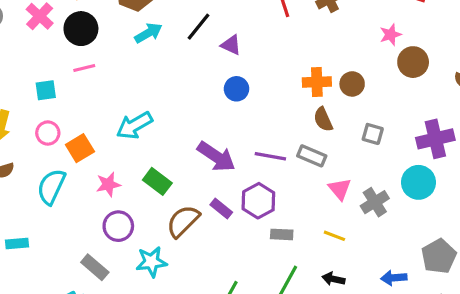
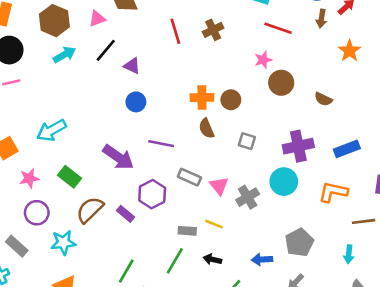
purple line: (270, 156) -> (161, 144), moved
gray rectangle: (312, 156) -> (189, 177), moved
purple rectangle: (221, 209) -> (125, 214), moved
gray rectangle: (282, 234) -> (187, 231), moved

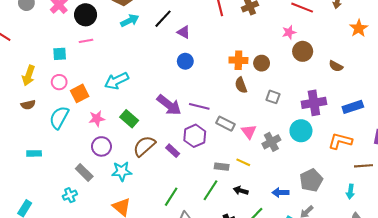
purple line: (161, 144) -> (199, 106), moved

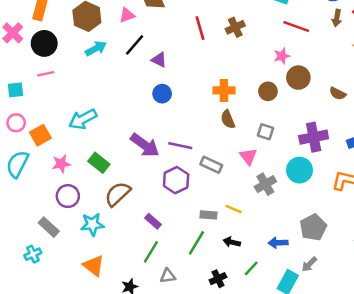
brown circle: (262, 63) -> (268, 91), moved
pink triangle: (249, 132) -> (248, 156), moved
purple rectangle: (173, 151) -> (153, 221), moved

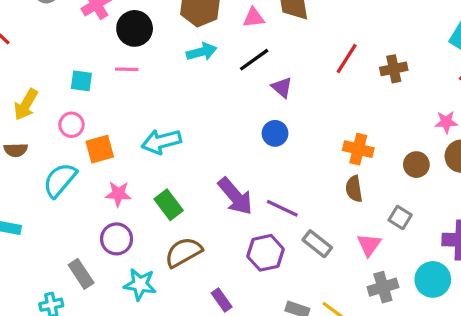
red line: (200, 28) -> (347, 58), turned 35

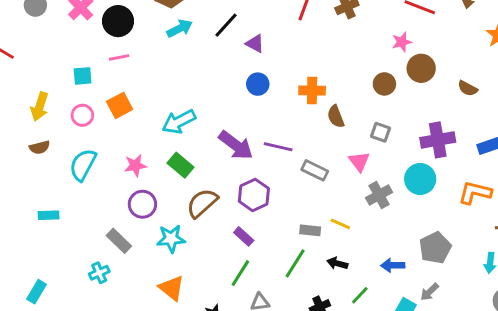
cyan arrow: (161, 142) -> (179, 122), moved
orange square: (100, 149) -> (120, 105), moved
orange cross: (358, 149) -> (312, 90), moved
purple hexagon: (266, 253) -> (254, 195), moved

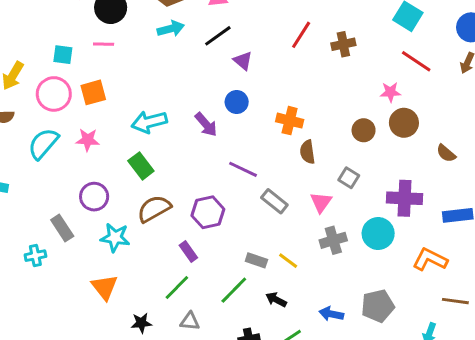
pink circle: (82, 115) -> (54, 94), size x1.5
purple arrow: (236, 145) -> (206, 125), moved, size x0.7
pink star: (135, 165) -> (88, 140), moved

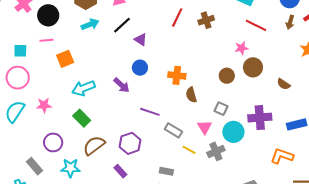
orange square: (93, 92) -> (65, 59), moved
cyan circle: (378, 234) -> (233, 132), moved
yellow line: (288, 261) -> (189, 150), moved

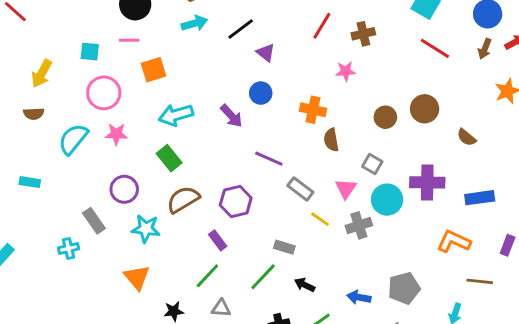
pink star: (241, 48) -> (346, 71), moved
pink circle: (18, 78) -> (104, 93), moved

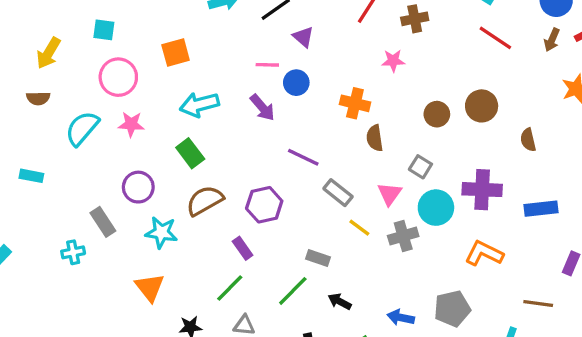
pink line: (129, 40) -> (267, 65), moved
brown semicircle: (467, 137) -> (528, 140), turned 36
orange L-shape: (454, 241) -> (484, 253), moved

